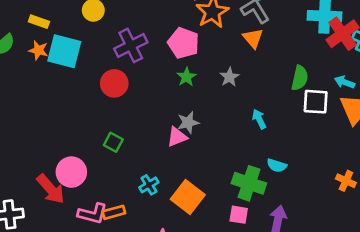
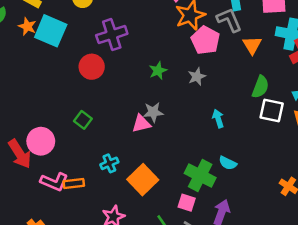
orange triangle: (253, 38) -> (252, 45), moved
pink pentagon: (183, 43) -> (205, 40), moved

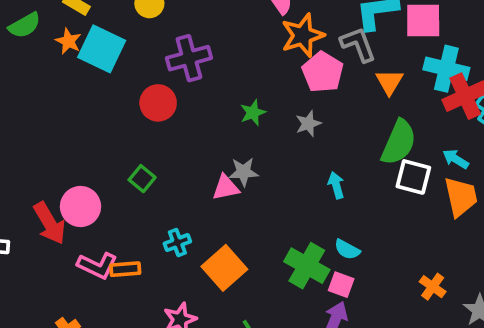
green semicircle: (260, 87) -> (399, 142), size x1.4
pink square: (187, 203) -> (341, 285), moved

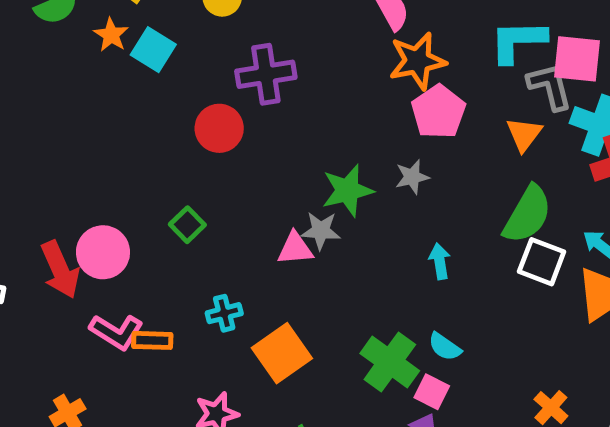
gray L-shape: (358, 44) -> (550, 86), moved
cyan square: (102, 49) -> (153, 50), size x0.7
green star: (253, 113) -> (348, 190), moved, size x1.5

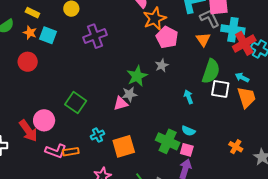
red circle: (219, 128) -> (28, 62), moved
green square: (187, 225) -> (76, 103), size x1.5
cyan arrow: (440, 261) -> (189, 97), moved
orange square: (282, 353) -> (124, 146), turned 30

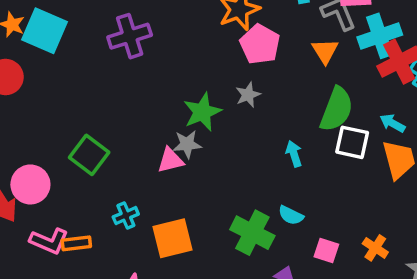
cyan cross: (233, 30) -> (380, 36), turned -30
cyan square: (48, 35) -> (45, 31), size x1.4
pink square: (187, 150) -> (326, 250), moved

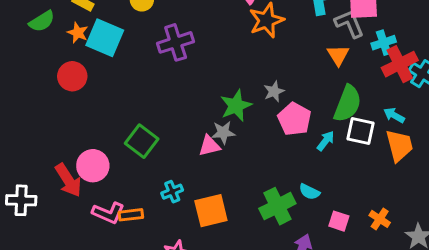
cyan cross: (380, 36) -> (384, 43), size x0.7
pink pentagon: (260, 44) -> (294, 119), moved
cyan arrow: (294, 154) -> (326, 141), moved, turned 55
green cross: (252, 233) -> (277, 206), turned 36

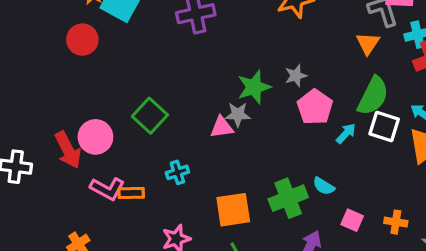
orange square: (211, 211) -> (233, 210), moved
orange cross: (380, 219) -> (396, 222), turned -30

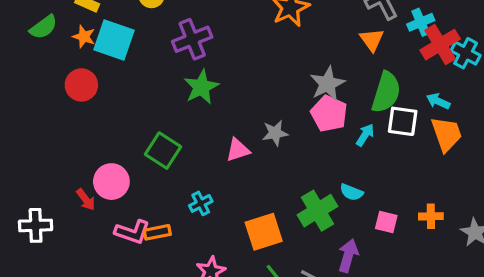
gray star: (296, 76) -> (327, 84), moved, size x1.5
green star: (254, 87) -> (201, 87), moved
gray star: (238, 114) -> (275, 133), moved
red arrow: (68, 150) -> (86, 199), size x0.6

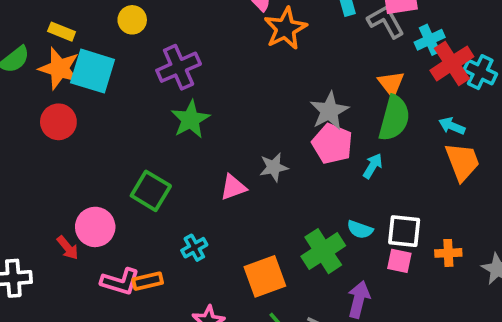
orange star: (84, 37) -> (59, 68), size x1.6
orange triangle: (372, 40) -> (391, 83), moved
white square: (403, 121) -> (404, 231), moved

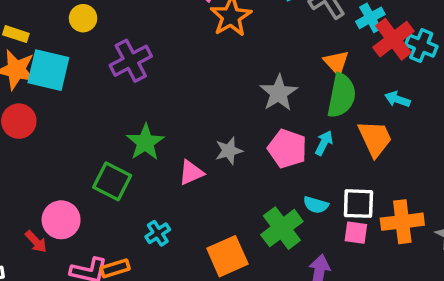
green star: (190, 119) -> (145, 142), moved
pink pentagon: (332, 144) -> (287, 149), moved
orange trapezoid: (462, 162) -> (375, 138), moved
orange cross: (448, 253) -> (402, 222), size x1.6

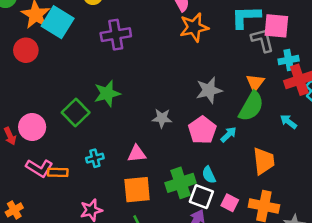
orange trapezoid: (375, 138) -> (264, 161), moved
pink triangle: (191, 173) -> (137, 154), moved
white square: (358, 204) -> (201, 197), moved
cyan semicircle: (316, 205) -> (209, 175), turned 30

